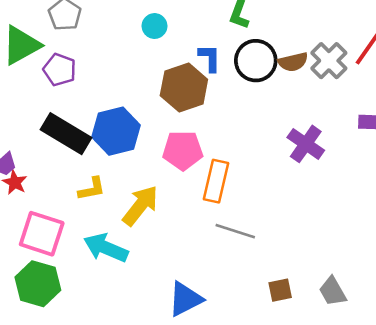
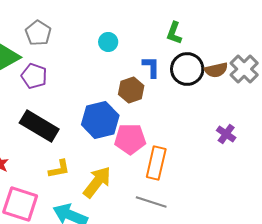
brown hexagon: (184, 88) -> (131, 90), size x0.7
blue hexagon: (116, 131) -> (100, 120), moved
purple cross: (306, 144) -> (226, 134), size x0.7
gray line: (235, 231) -> (151, 202), moved

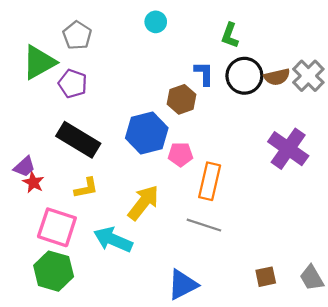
cyan circle: (108, 42) -> (156, 22), moved
purple cross: (226, 134) -> (288, 149), size x1.8
pink pentagon: (130, 139) -> (180, 154), size x0.7
yellow L-shape: (59, 169) -> (86, 188), moved

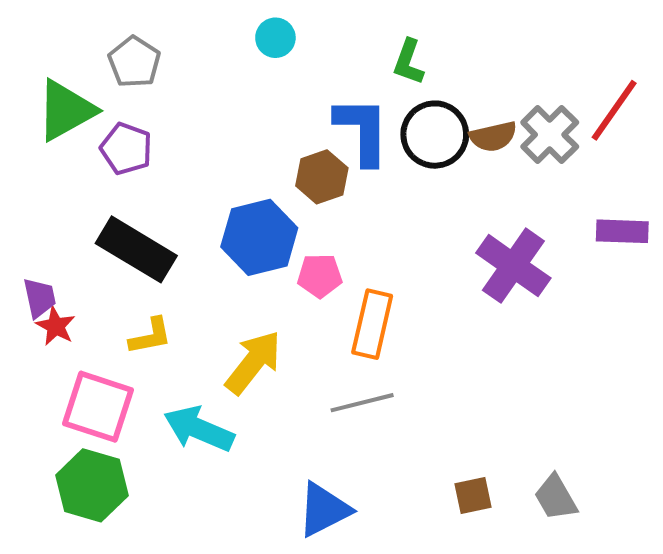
blue L-shape: (204, 74) -> (362, 130), size x1.6
purple trapezoid: (24, 167) -> (40, 298), turned -60
gray line: (204, 225) -> (362, 403), turned -32

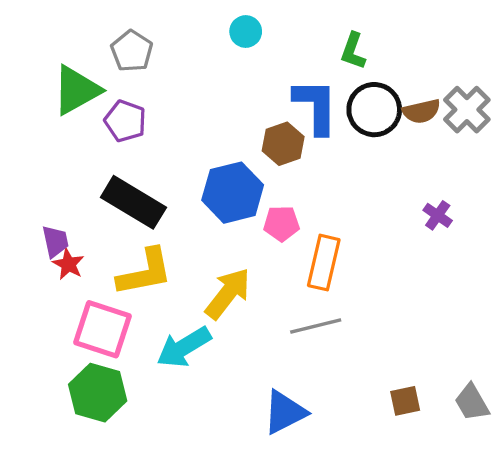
purple cross: (513, 266) -> (438, 215), size x0.5
yellow L-shape: (150, 336) -> (145, 272), size x1.6
cyan arrow: (199, 429) -> (184, 347), turned -54

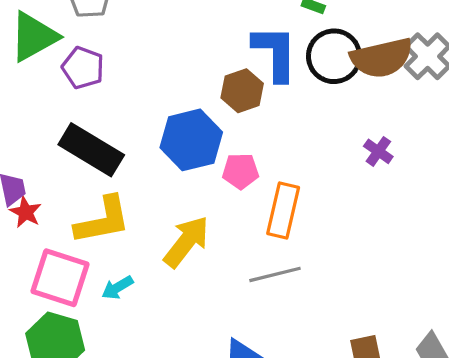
brown semicircle: (421, 111) -> (382, 58), size x1.6
purple cross: (438, 215) -> (378, 151), moved
cyan arrow: (184, 347) -> (117, 288), moved, size x0.6

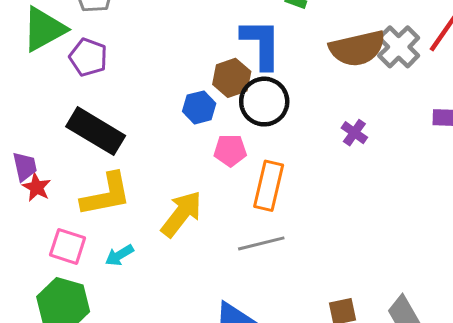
black circle: (334, 56) -> (264, 102), moved
blue hexagon: (191, 140) -> (199, 107), moved, size x0.6
pink square: (60, 278) -> (68, 246), size x0.7

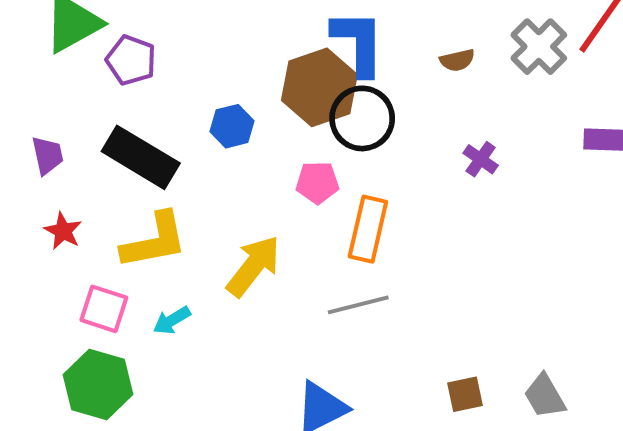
brown semicircle: (357, 48) -> (457, 60), moved, size x0.5
brown hexagon: (232, 78) -> (319, 87), size x1.5
blue hexagon: (199, 107) -> (232, 126), moved
purple trapezoid: (25, 167) -> (47, 155), moved

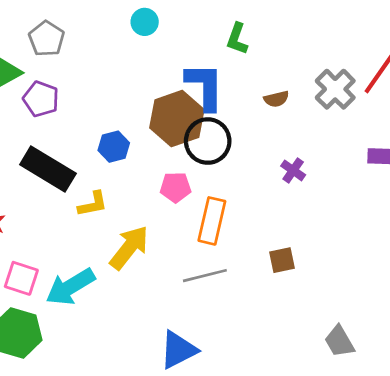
yellow L-shape: (154, 241) -> (93, 204), moved, size x0.6
cyan arrow: (172, 320) -> (70, 287), size x1.8
brown square: (465, 394) -> (282, 260), moved

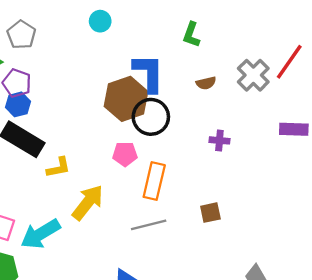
green L-shape: (237, 39) -> (191, 35), moved
blue hexagon: (114, 147) -> (18, 104), moved
purple cross: (293, 170) -> (219, 140), turned -30

